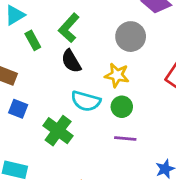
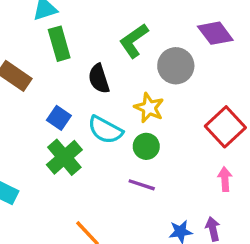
green L-shape: (69, 28) -> (134, 41), moved
green rectangle: (33, 40) -> (59, 44), size x1.4
blue square: (18, 109) -> (59, 118), moved

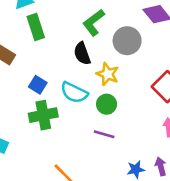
black semicircle: (99, 79) -> (82, 54), moved
green cross: (64, 157) -> (43, 115), turned 32

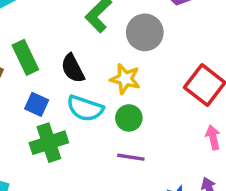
green rectangle: (36, 27) -> (25, 57), moved
black semicircle: (82, 54) -> (73, 68), moved

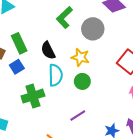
blue square: (37, 104) -> (17, 67), moved, turned 32
cyan semicircle: (85, 108) -> (55, 75), turned -110
purple line: (131, 157) -> (78, 116), moved, turned -42

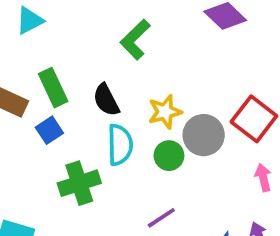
gray circle: (93, 29) -> (204, 135), moved
yellow star: (80, 57) -> (165, 112), turned -30

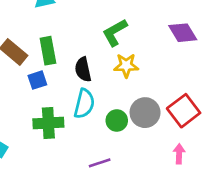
yellow star: (165, 112) -> (126, 65), moved

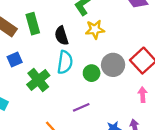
blue square: (37, 80) -> (15, 59), moved
green cross: (48, 123) -> (38, 80), turned -30

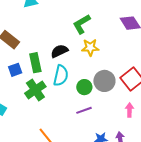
green rectangle: (33, 24) -> (35, 63), moved
black semicircle: (61, 36) -> (59, 51), turned 78
purple line: (81, 107) -> (84, 110), moved

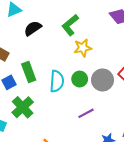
black semicircle: (59, 51) -> (33, 28), moved
green circle: (84, 87) -> (80, 79), moved
green cross: (35, 90) -> (23, 107), moved

